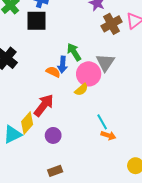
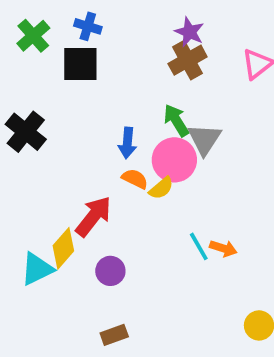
brown cross: (112, 24) -> (188, 60), moved
green arrow: (74, 52) -> (176, 120), moved
orange semicircle: (53, 72) -> (135, 179), moved
orange arrow: (108, 135) -> (223, 248), moved

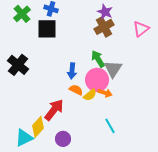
orange arrow: (223, 248) -> (105, 93), moved

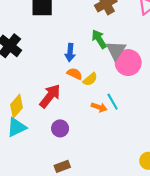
pink circle: (97, 80) -> (128, 63), moved
orange arrow: (105, 93) -> (99, 107), moved
cyan line: (110, 126) -> (113, 102), moved
yellow diamond: (38, 127) -> (17, 106), moved

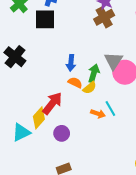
green arrow: (99, 39) -> (94, 73), moved, turned 48
yellow diamond: (17, 106) -> (39, 118), moved

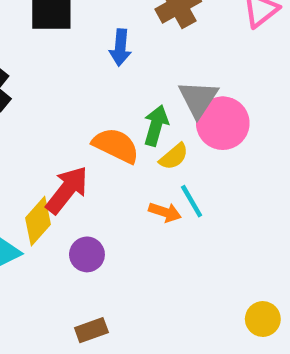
blue arrow: (71, 63) -> (120, 48), moved
orange semicircle: (75, 83) -> (116, 145), size x1.5
yellow semicircle: (90, 88) -> (174, 157), moved

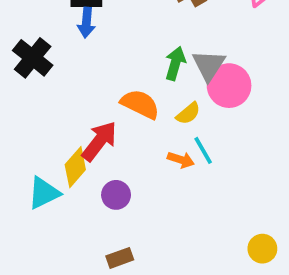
blue arrow: (120, 48) -> (86, 23), moved
green arrow: (156, 125) -> (175, 63), moved

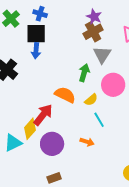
gray triangle: (209, 65) -> (102, 55), moved
orange arrow: (181, 160) -> (87, 142), moved
purple circle: (116, 195) -> (52, 144), size x1.5

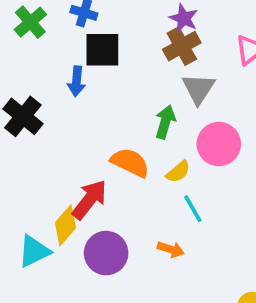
black square: (36, 34) -> (102, 50), moved

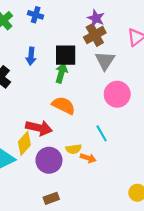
black square: (102, 50) -> (66, 55), moved
green arrow: (165, 122) -> (61, 73), moved
yellow semicircle: (178, 172) -> (74, 149), moved, turned 32
red arrow: (89, 199) -> (39, 128), turned 65

